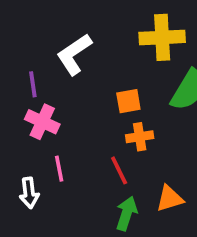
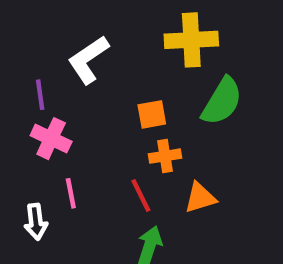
orange triangle: (170, 199) -> (200, 198), moved

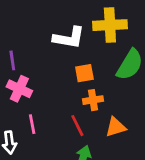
white L-shape: (88, 60) -> (69, 38), moved, turned -136

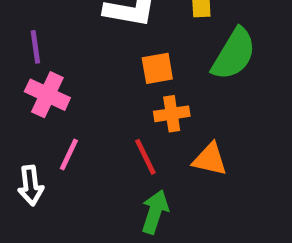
pink line: (32, 124) -> (69, 154), turned 36
orange triangle: (116, 127) -> (210, 159), turned 30

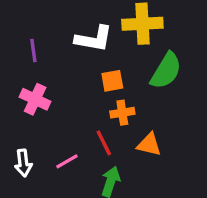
purple line: (35, 47) -> (33, 51), moved
pink line: (69, 154) -> (67, 161), moved, turned 35

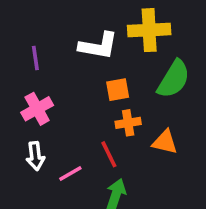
pink cross: (35, 99) -> (37, 109), turned 36
orange triangle: (149, 145) -> (165, 142), moved
white arrow: (23, 163) -> (35, 156), moved

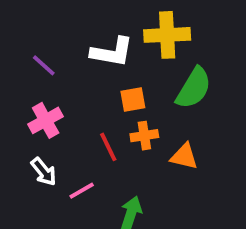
purple line: (35, 58) -> (44, 65), turned -40
red line: (109, 154) -> (108, 147), moved
white arrow: (35, 156) -> (44, 172), turned -32

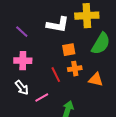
pink cross: (46, 120) -> (23, 61), turned 30

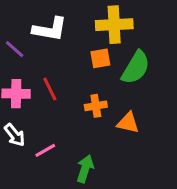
white L-shape: (58, 25) -> (50, 29), moved
orange square: (69, 50) -> (100, 58), moved
red line: (56, 75) -> (50, 89), moved

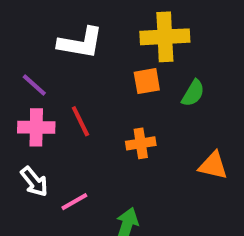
purple line: (15, 49) -> (34, 85), moved
green semicircle: (136, 68) -> (193, 93), size x0.6
orange triangle: (128, 123) -> (213, 165), moved

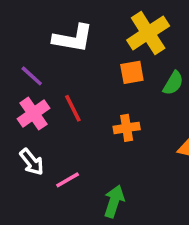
yellow cross: (165, 37) -> (148, 33), turned -30
pink cross: (36, 127) -> (33, 114), turned -36

